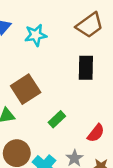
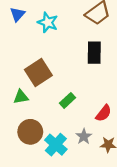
cyan star: (36, 35) -> (48, 22), turned 30

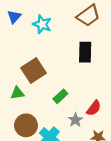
gray star: (84, 136) -> (75, 120), moved

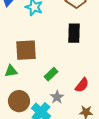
brown square: (33, 70) -> (26, 50), turned 30
gray star: (75, 120) -> (57, 97), moved

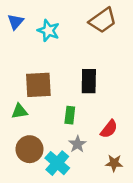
black rectangle: (74, 33) -> (89, 81), moved
green rectangle: (51, 74) -> (70, 115), turned -40

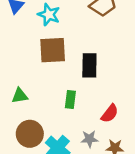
brown square: (38, 85) -> (53, 50), moved
gray star: (77, 144) -> (89, 139), moved, turned 30

